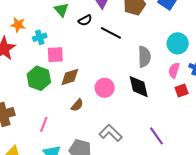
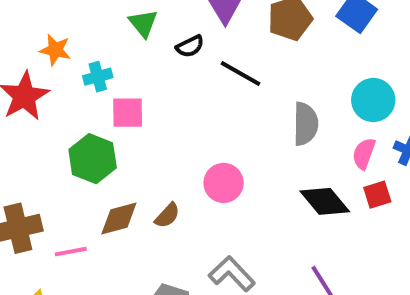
brown diamond: (70, 77) -> (119, 218), moved
black diamond: (139, 87) -> (325, 201), moved, turned -30
pink line: (44, 124) -> (71, 252), moved, turned 56

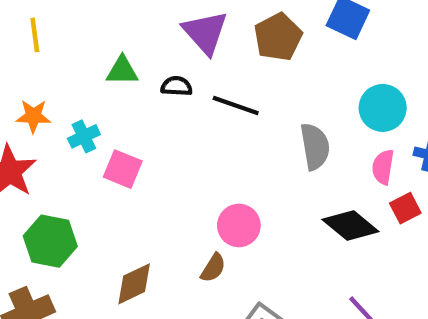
green triangle: (143, 23) -> (122, 71), turned -40
black semicircle: (190, 46) -> (177, 86), turned -140
pink square: (128, 113) -> (123, 169), turned 33
green hexagon: (93, 159) -> (50, 241), moved
brown semicircle: (167, 216) -> (213, 268), moved

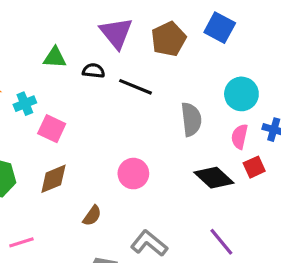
brown semicircle: (213, 268) -> (92, 216), moved
brown diamond: (134, 284) -> (53, 179), moved

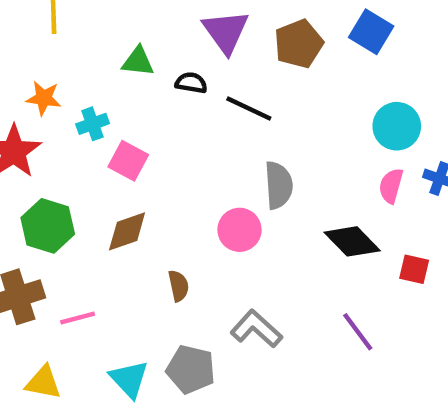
gray semicircle: (191, 119) -> (279, 185), moved
red square: (254, 167) -> (414, 269), moved, turned 35
brown semicircle: (92, 216) -> (179, 286), turned -50

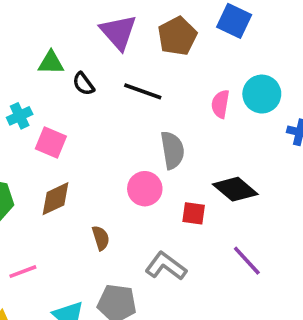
black semicircle: (191, 83) -> (83, 84), moved, turned -130
pink semicircle: (391, 186) -> (220, 104), moved
red square: (414, 269) -> (194, 213), moved

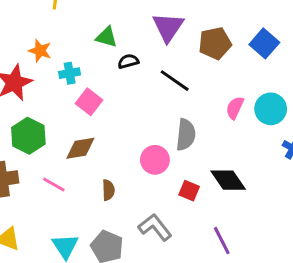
black semicircle: (83, 84) -> (128, 61), turned 96
pink line: (23, 272) -> (54, 185), moved, turned 35

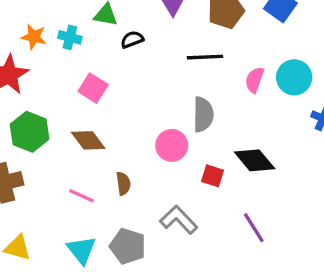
cyan cross: (70, 73) -> (70, 37), moved, turned 30
black line: (175, 81) -> (205, 57), moved, turned -32
brown diamond: (80, 148) -> (88, 140), turned 68
pink line: (54, 185) -> (82, 196), moved

